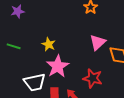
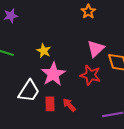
red star: (93, 78) -> (90, 75), moved
white trapezoid: (35, 82) -> (29, 91), turned -45

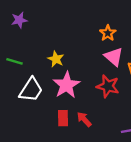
orange star: (88, 11) -> (108, 33), moved
pink triangle: (96, 49) -> (114, 57), turned -36
white trapezoid: (29, 91) -> (31, 90), moved

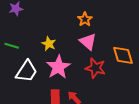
orange star: (108, 33) -> (85, 19), moved
pink triangle: (114, 57) -> (88, 42), moved

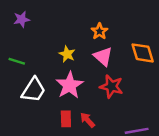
yellow star: (49, 44) -> (67, 54), moved
orange diamond: (123, 55) -> (143, 53), moved

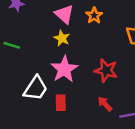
pink triangle: (103, 56) -> (64, 14), moved
white trapezoid: (34, 90) -> (36, 88), moved
red arrow: (87, 120) -> (105, 104), moved

